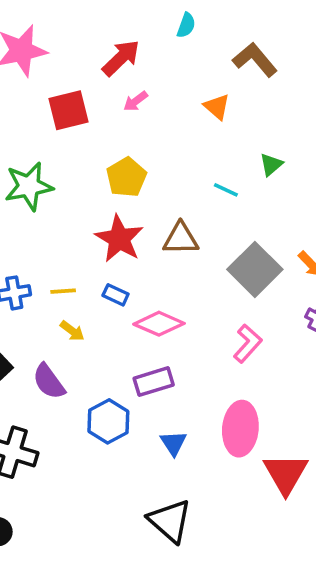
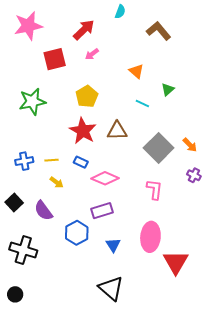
orange triangle: (217, 107) -> (136, 71), moved
pink L-shape: (248, 344) -> (155, 189), turned -35

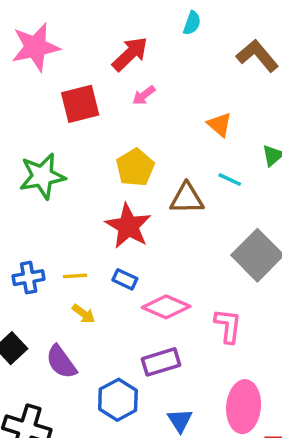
brown triangle: (117, 131) -> (187, 198), moved
pink L-shape: (155, 189) -> (228, 326), moved

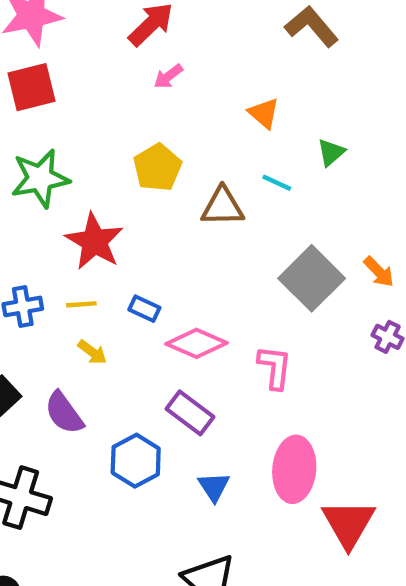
red square: (80, 104) -> (31, 87), moved
red star: (128, 226) -> (94, 241), moved
purple rectangle: (161, 362) -> (190, 413), turned 54

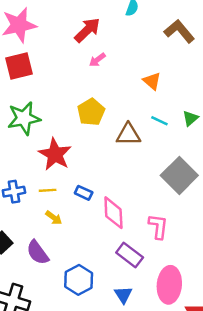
green triangle: (331, 152) -> (190, 118), moved
pink diamond: (197, 343) -> (113, 213), turned 64
purple rectangle: (190, 413) -> (130, 255), moved

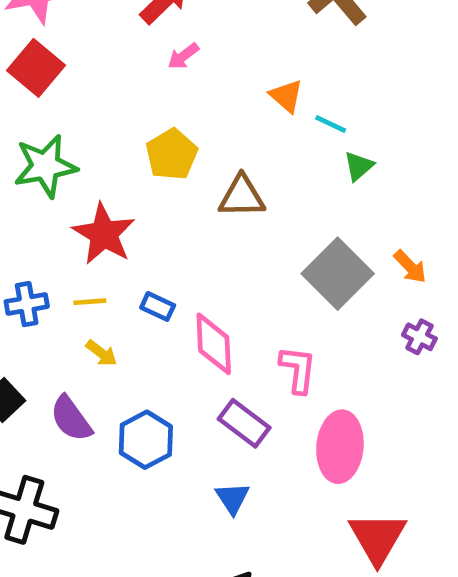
red square: (19, 66) -> (36, 68), turned -36
cyan line: (159, 121) -> (331, 124), moved
blue hexagon: (79, 280) -> (146, 440), moved
pink ellipse: (169, 285) -> (340, 447), moved

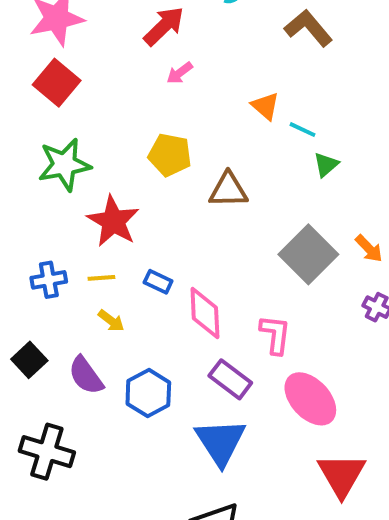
yellow pentagon: (172, 154) -> (170, 155), turned -30
pink ellipse: (340, 447) -> (310, 399), turned -48
blue triangle: (232, 498) -> (221, 442), size x1.8

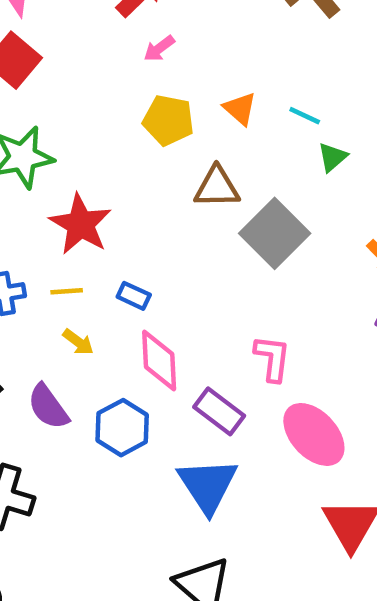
orange triangle: (265, 106) -> (240, 109), moved
yellow pentagon: (170, 155) -> (168, 120), moved
gray square: (308, 254) -> (275, 233), moved
pink diamond: (205, 313) -> (159, 361), moved

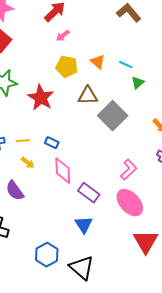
red star: (81, 224) -> (41, 98), moved
pink L-shape: (272, 358) -> (129, 170), moved, turned 40
blue hexagon: (122, 428) -> (47, 255), moved
blue triangle: (208, 485) -> (84, 225), size x0.7

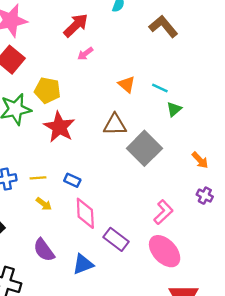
yellow pentagon: (67, 67) -> (47, 90), moved
purple semicircle: (15, 191) -> (44, 250), moved
blue triangle: (84, 225) -> (83, 264), moved, turned 42

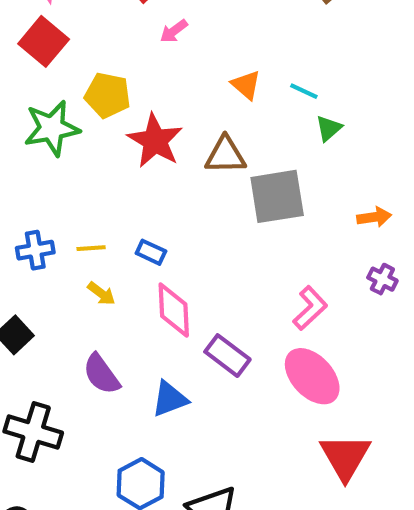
red star: (59, 127) -> (155, 141), moved
gray square: (144, 148) -> (277, 196), turned 36
orange arrow: (200, 160) -> (374, 217), turned -54

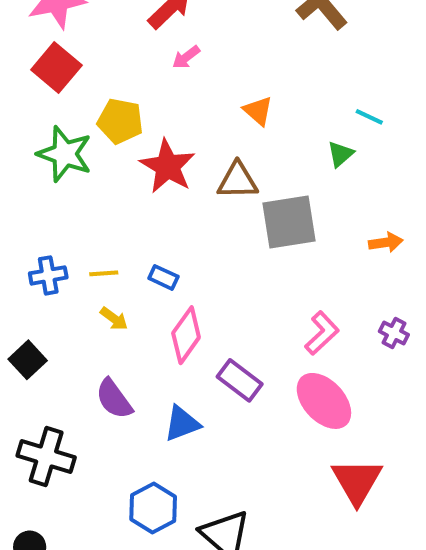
cyan line: (304, 91) -> (369, 117), moved
green star: (52, 128) -> (65, 154), turned 30
purple cross: (382, 279) -> (394, 333), moved
pink diamond: (174, 310) -> (186, 335), turned 38

